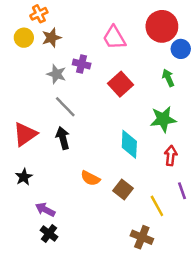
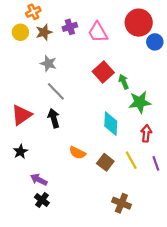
purple cross: (82, 64) -> (70, 27), moved, turned -32
green arrow: (168, 78) -> (124, 82), moved
yellow line: (157, 206) -> (131, 160), moved

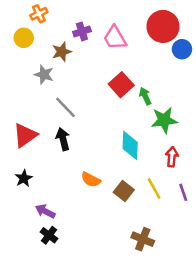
brown star: (44, 32) -> (62, 52), moved
gray star: (48, 63) -> (44, 75), moved

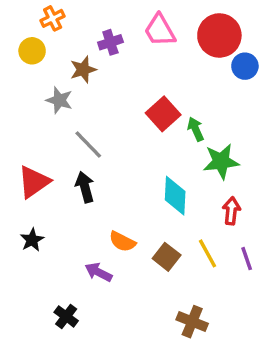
pink trapezoid: (115, 38) -> (160, 30), moved
purple arrow: (45, 211) -> (98, 272), moved

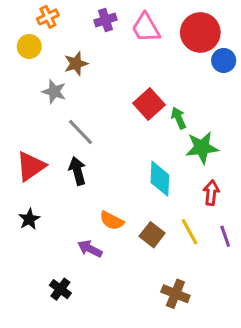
purple cross: (110, 42) -> (105, 20), moved

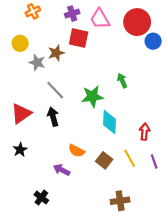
yellow circle: (29, 46) -> (20, 43), moved
brown star: (76, 64) -> (56, 53), moved
red square: (149, 104) -> (79, 38), moved, turned -36
green star: (202, 148) -> (92, 97), moved
brown cross: (175, 294) -> (120, 201), turned -30

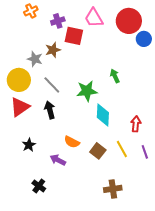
purple cross: (72, 14) -> (58, 21), moved
yellow circle: (20, 43) -> (19, 80), moved, size x1.5
black star: (20, 150) -> (29, 145), moved

